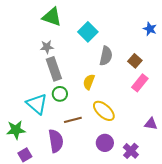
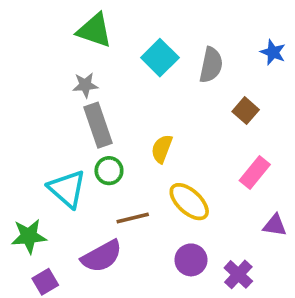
gray semicircle: (106, 56) -> (211, 65), moved
pink rectangle: (140, 83) -> (255, 172), moved
purple semicircle: (56, 141) -> (102, 256), turned 70

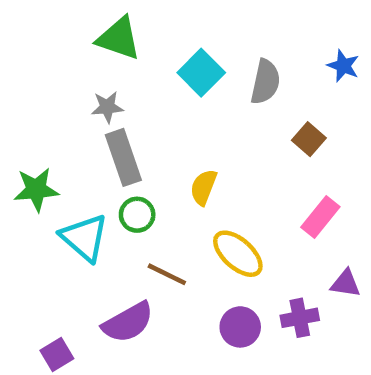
brown line: (133, 218) -> (167, 274), turned 40
green star: (29, 236) -> (36, 190), moved
purple cross: (238, 274) -> (300, 318), moved, turned 36

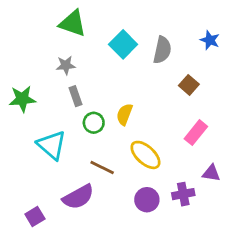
gray rectangle: (123, 157) -> (76, 96), size x0.6
green star: (36, 190) -> (22, 99), moved
green circle: (137, 215) -> (94, 123), moved

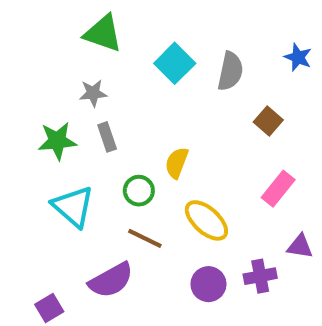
green star: (22, 99) -> (57, 141), moved
green circle: (94, 123) -> (139, 191), moved

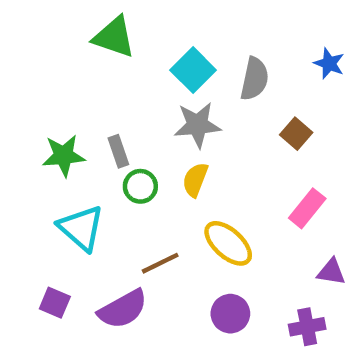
gray star: (93, 93) -> (197, 125), moved, size x1.5
green circle: (139, 191) -> (140, 186), moved
brown line: (145, 238) -> (160, 263), turned -52
purple cross: (260, 276) -> (307, 327), moved
purple square: (49, 308) -> (55, 303), moved, turned -36

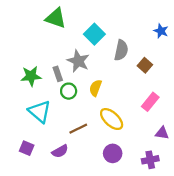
gray semicircle: (255, 79) -> (121, 50), moved
gray star: (197, 125) -> (78, 61), moved, turned 30
purple semicircle: (123, 309) -> (60, 151), size x0.7

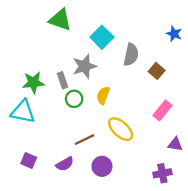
gray star: (78, 61) -> (85, 66), turned 30
cyan triangle: (40, 112) -> (23, 112), moved, turned -30
purple circle: (113, 153) -> (102, 166), moved

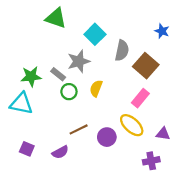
brown square: (157, 71) -> (146, 66), size x1.6
gray rectangle: (62, 80) -> (58, 74), turned -32
pink rectangle: (162, 110) -> (140, 98), moved
yellow ellipse: (121, 129) -> (132, 125), moved
purple circle: (102, 166) -> (107, 137), moved

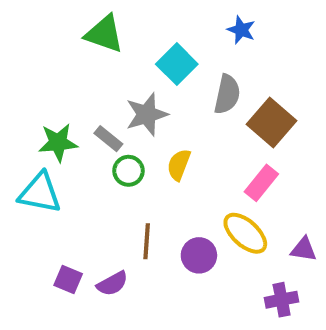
blue star: (162, 31) -> (241, 30), moved
brown line: (79, 129) -> (147, 241), turned -60
purple square: (27, 149) -> (68, 280), moved

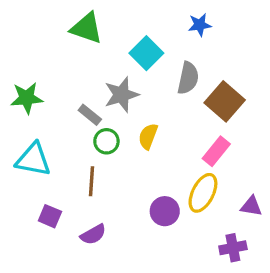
blue star: (241, 30) -> (200, 25), turned -30
green star: (58, 143) -> (27, 98), moved
yellow ellipse: (245, 233) -> (203, 193), turned 75
brown line: (147, 241) -> (92, 181), moved
purple square: (68, 280) -> (50, 216), moved

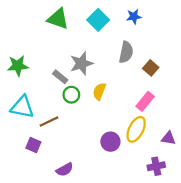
cyan square: (146, 53) -> (98, 20), moved
brown square: (225, 101) -> (151, 68), size x0.6
brown line: (92, 181) -> (49, 122), moved, turned 60
purple semicircle: (93, 234) -> (65, 170), moved

